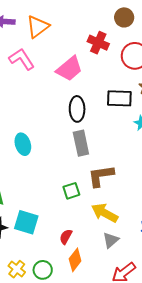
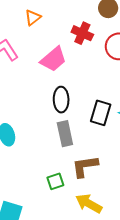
orange triangle: (38, 27) -> (33, 18), moved, size x0.7
black rectangle: (119, 98) -> (101, 113), moved, turned -75

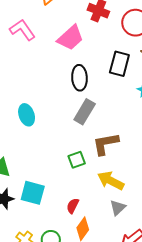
black rectangle: (101, 113) -> (119, 64), moved
gray rectangle: (65, 134) -> (85, 112), turned 45

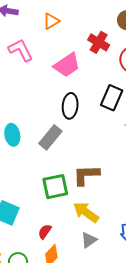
gray rectangle: (85, 112) -> (50, 137), moved
green square: (77, 160) -> (55, 187), size x1.5

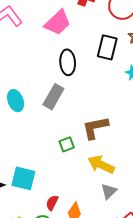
green square: (55, 187) -> (67, 144), size x0.6
red semicircle: (45, 232) -> (52, 203), moved

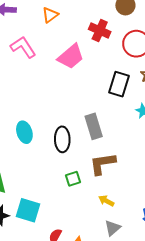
black ellipse: (68, 62) -> (62, 139), moved
gray rectangle: (53, 97) -> (94, 126), moved, turned -50
yellow arrow: (101, 165) -> (106, 201), size x0.6

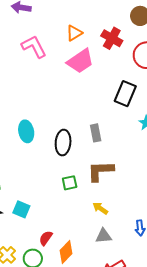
orange triangle: (50, 15) -> (74, 33), moved
gray rectangle: (94, 126) -> (96, 133), size x0.7
cyan square: (28, 210) -> (21, 209), size x0.7
gray triangle: (112, 228) -> (104, 236), turned 30

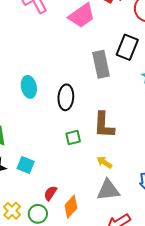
gray rectangle: (96, 133) -> (101, 64), moved, size x1.5
brown L-shape: (100, 171) -> (104, 125), turned -84
gray triangle: (104, 236) -> (108, 190), size x1.4

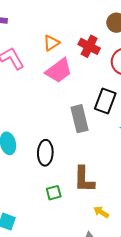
yellow arrow: (104, 162) -> (101, 212), moved

